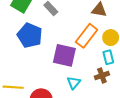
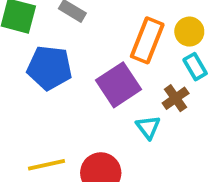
purple square: (64, 55) -> (119, 85), turned -30
brown cross: (102, 76) -> (176, 98), moved

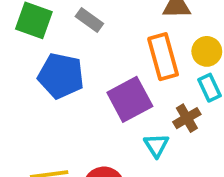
orange rectangle: (147, 40) -> (163, 57), turned -42

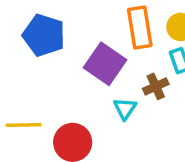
purple square: (130, 99) -> (105, 64), turned -33

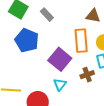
cyan triangle: (125, 108) -> (60, 84), moved

